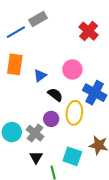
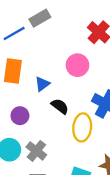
pink circle: (72, 69) -> (77, 65), moved
purple circle: (51, 119) -> (20, 116), moved

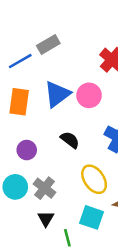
blue triangle: (42, 84) -> (57, 94), moved, size x1.6
yellow ellipse: (82, 127) -> (94, 179), moved, turned -40

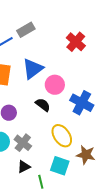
pink circle: (89, 95) -> (55, 85), moved
black triangle: (46, 219) -> (24, 167), turned 32

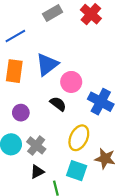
gray rectangle: (26, 30) -> (53, 13), moved
red cross: (76, 42) -> (91, 14), moved
yellow ellipse: (62, 136) -> (79, 138), turned 60

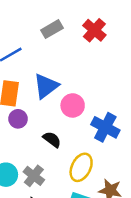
black semicircle: (58, 104) -> (52, 139), moved
purple circle: (21, 113) -> (18, 119), moved

